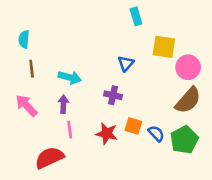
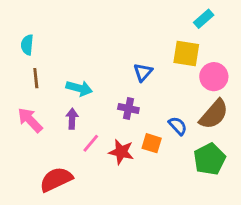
cyan rectangle: (136, 16) -> (204, 19), moved, turned 66
pink line: (70, 130) -> (91, 143), moved, turned 48
blue semicircle: (156, 133) -> (178, 126), moved

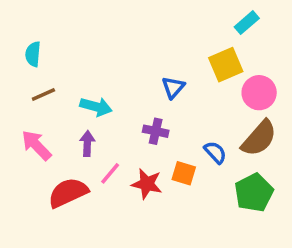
yellow square: (186, 53) -> (226, 65), turned -32
brown line: (36, 78) -> (43, 94), turned 72
red semicircle: (56, 179) -> (68, 193), moved

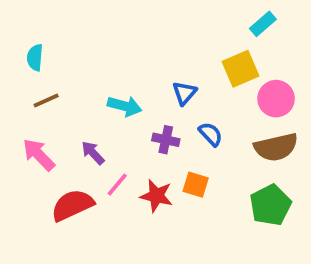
cyan arrow: (96, 107) -> (125, 106), moved
brown semicircle: (259, 138) -> (276, 147), turned 36
purple arrow: (87, 144) -> (93, 153), turned -45
blue semicircle: (215, 152) -> (211, 134), moved

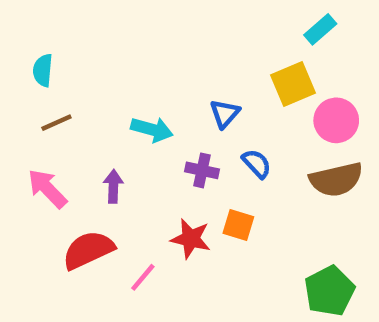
purple arrow: (93, 153) -> (113, 186), turned 45
pink line: (117, 185) -> (143, 277), moved
green pentagon: (270, 205) -> (329, 291), moved

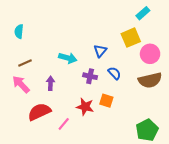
brown line: (56, 123) -> (25, 63), moved

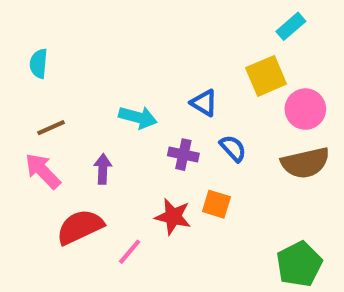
blue triangle: (100, 51) -> (204, 103), turned -40

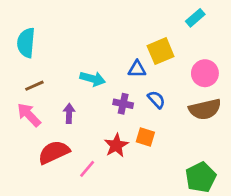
cyan semicircle: (39, 64) -> (26, 43), size x1.5
yellow square: (266, 76) -> (161, 51), moved
blue triangle: (204, 103) -> (137, 69), turned -30
red star: (173, 217) -> (116, 145), turned 30

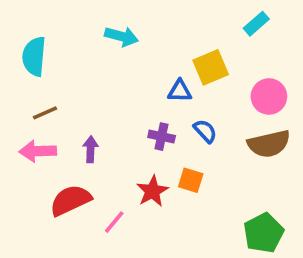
cyan arrow: (93, 79) -> (121, 36), moved
pink arrow: (29, 115) -> (38, 151), turned -48

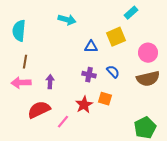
cyan rectangle: (256, 24) -> (131, 13), moved
blue triangle: (180, 91) -> (91, 47), moved
brown line: (45, 113) -> (25, 62), turned -56

